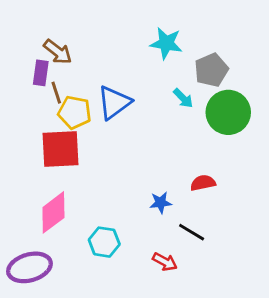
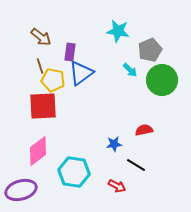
purple rectangle: (41, 73) -> (70, 52), moved
cyan hexagon: (104, 242) -> (74, 172), size x1.4

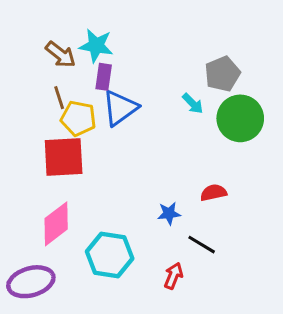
cyan star: (118, 31) -> (96, 46), moved
red arrow: (117, 186) -> (173, 276), turned -96

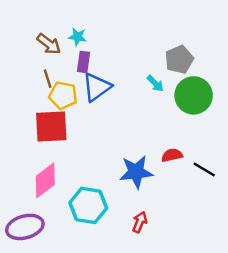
cyan star: (96, 46) -> (78, 37), size x0.7
blue star: (169, 213) -> (136, 172), size x1.8
black line: (202, 245) -> (204, 170), moved

